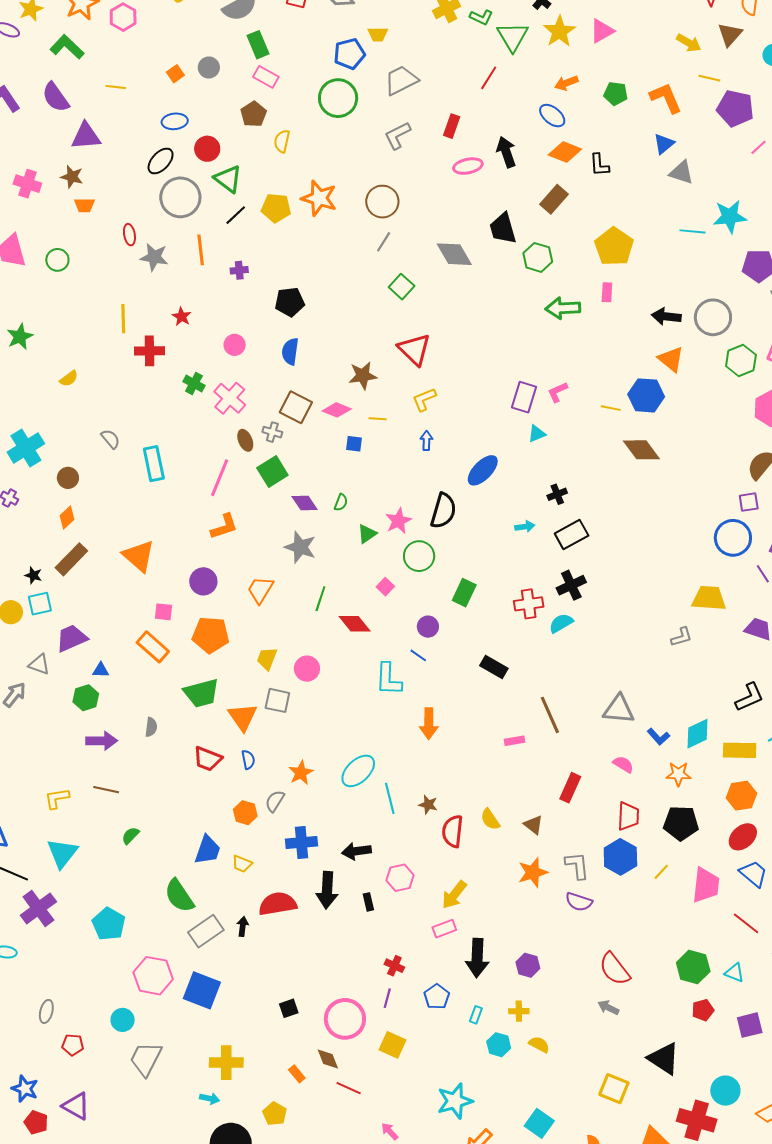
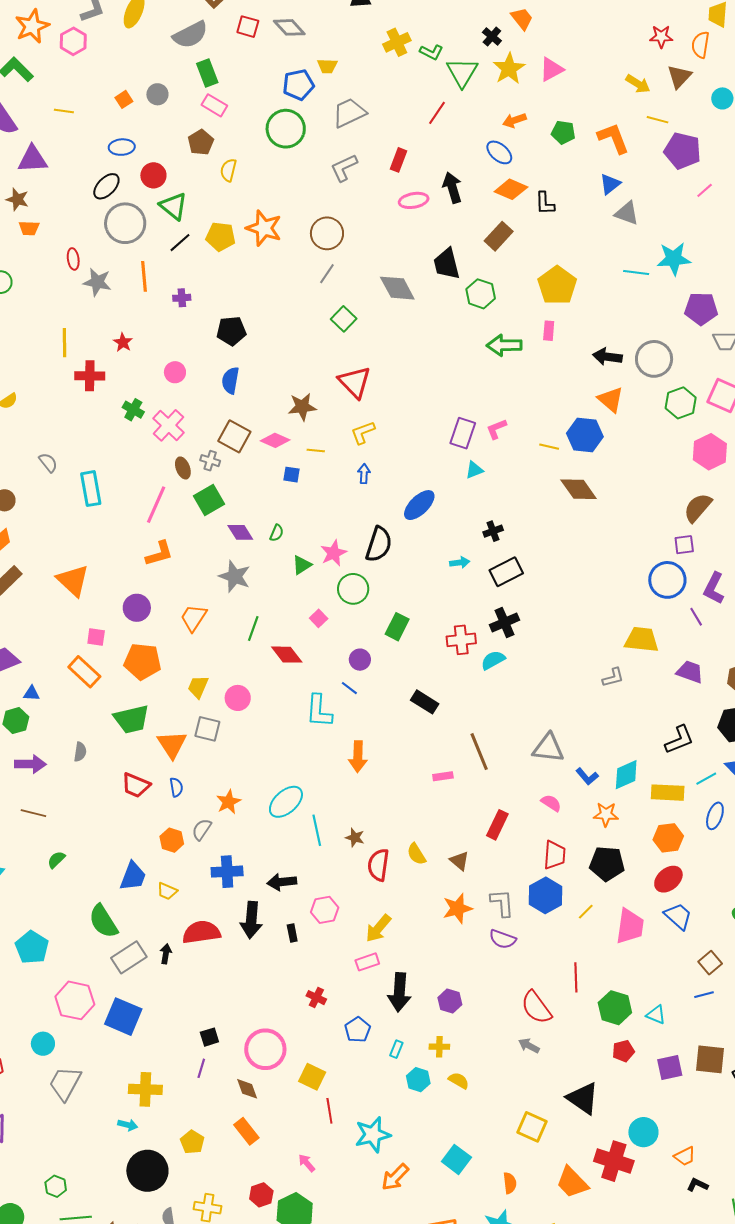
red line: (746, 923) -> (576, 977), moved, turned 48
purple line: (387, 998) -> (201, 1068), moved
orange rectangle: (297, 1074) -> (246, 1131), moved, size x1.5
red line: (349, 1088) -> (329, 1111), moved, turned 55

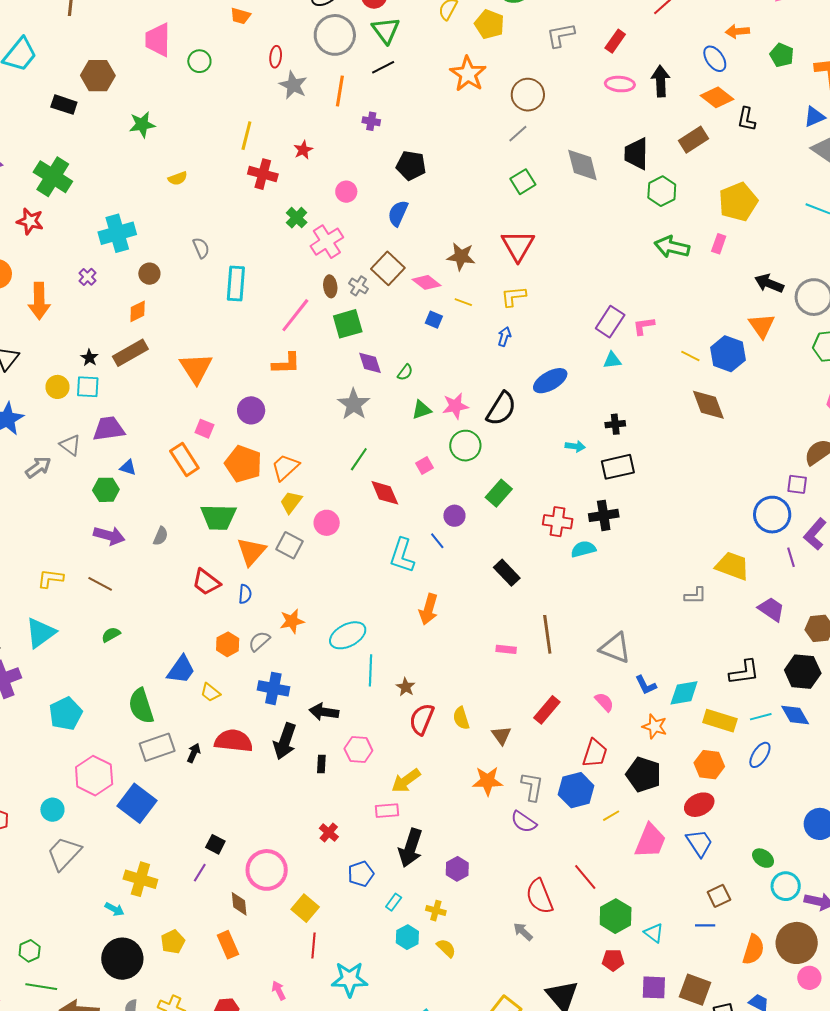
yellow pentagon: (221, 237) -> (489, 24), moved
orange trapezoid: (193, 618) -> (285, 467), moved
red line: (576, 977) -> (585, 877), turned -52
black square: (209, 1037) -> (215, 844), turned 30

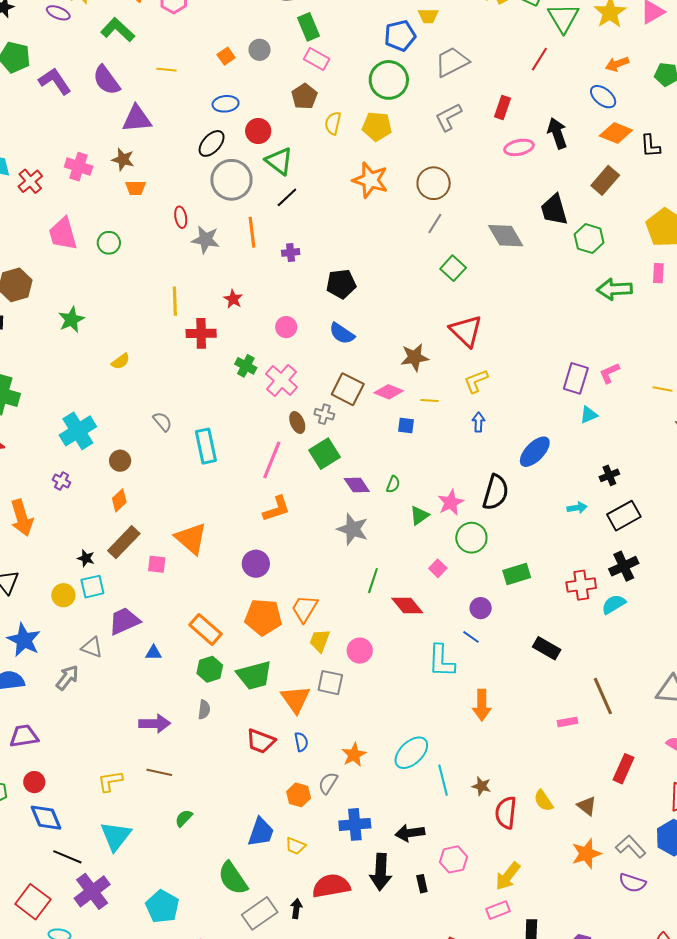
blue semicircle: (398, 213) -> (342, 333), turned -64
pink square: (204, 429) -> (157, 564), moved
green hexagon: (106, 490) -> (210, 669), moved
green rectangle: (499, 493) -> (517, 574), turned 48
gray L-shape: (532, 787) -> (631, 847), turned -36

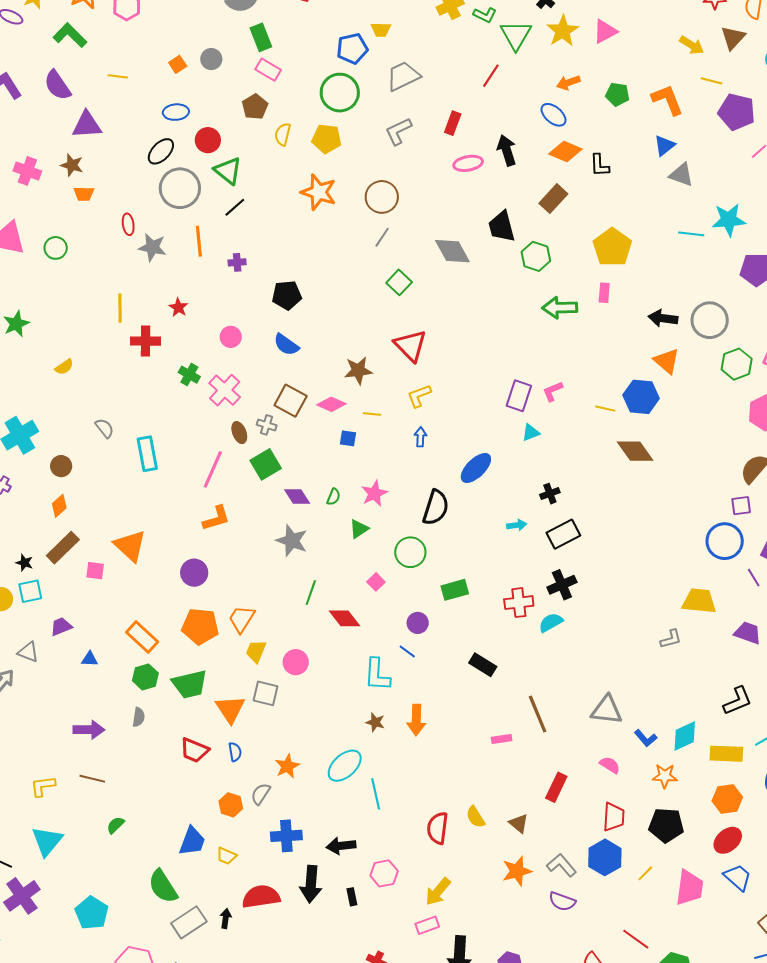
pink star: (451, 502) -> (374, 493), moved
purple trapezoid: (124, 621) -> (61, 626), size x0.7
brown star: (481, 786) -> (375, 722), moved

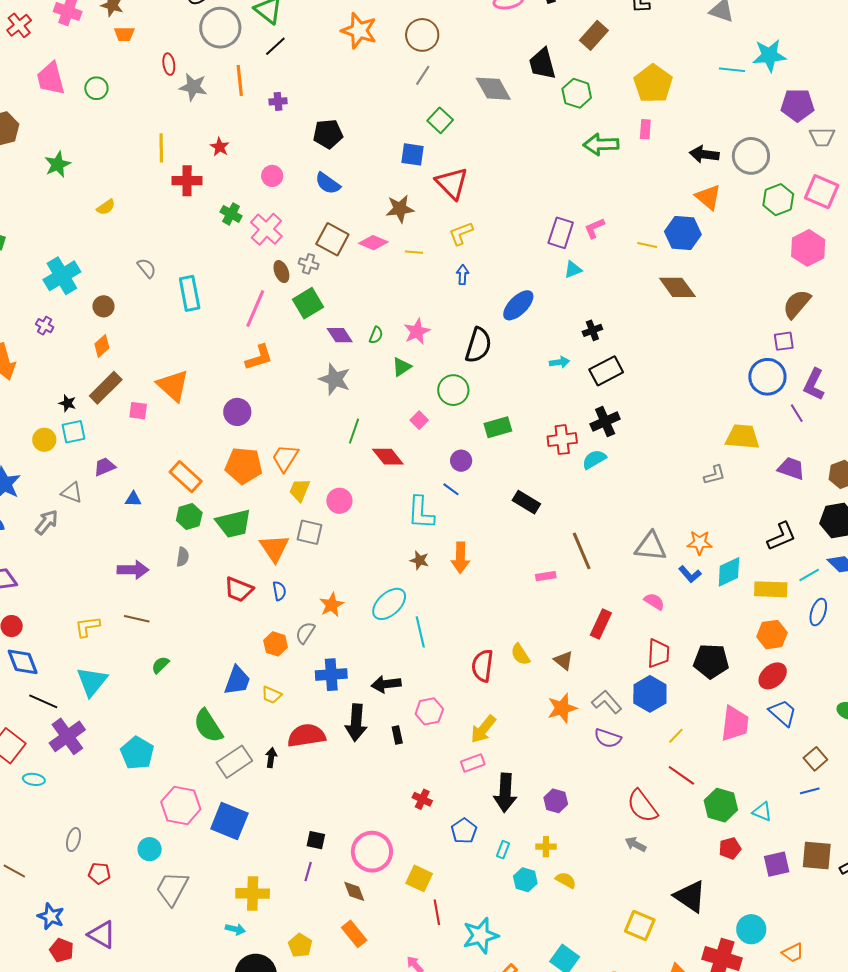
blue square: (348, 438) -> (413, 154), moved, size x1.4
orange star: (665, 776) -> (700, 543), moved
yellow line: (645, 873) -> (676, 736), moved

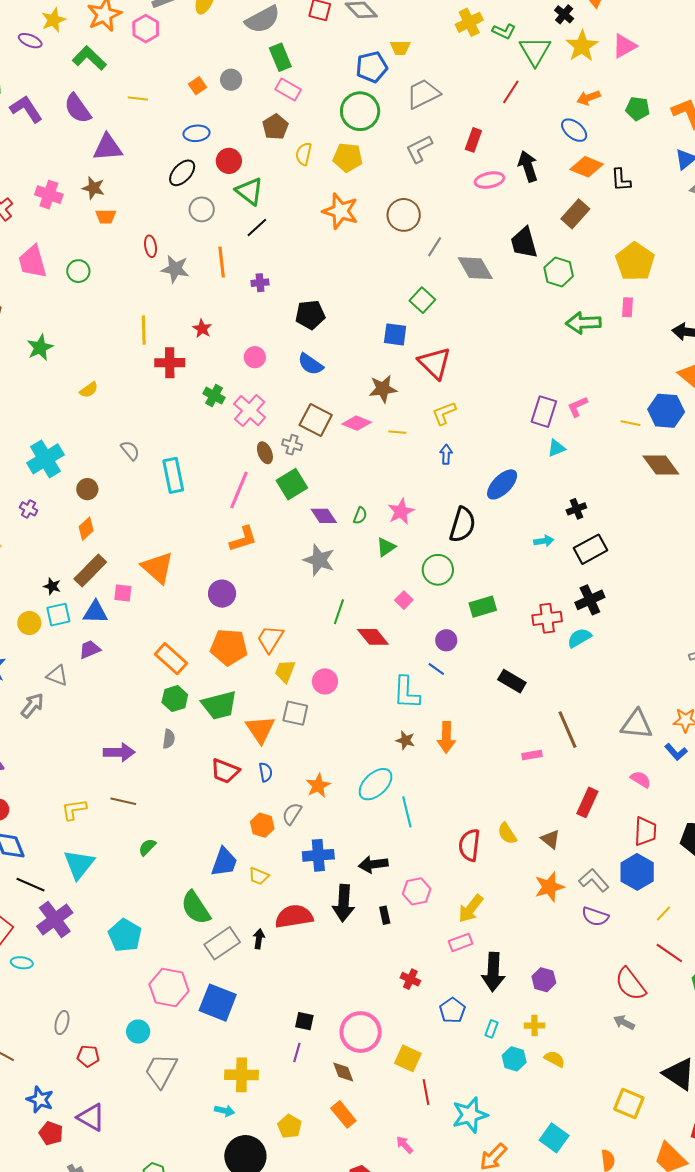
gray circle: (220, 28) -> (202, 209), size x0.6
gray line: (423, 75) -> (435, 247), moved
blue triangle: (133, 499) -> (95, 612), moved, size x1.5

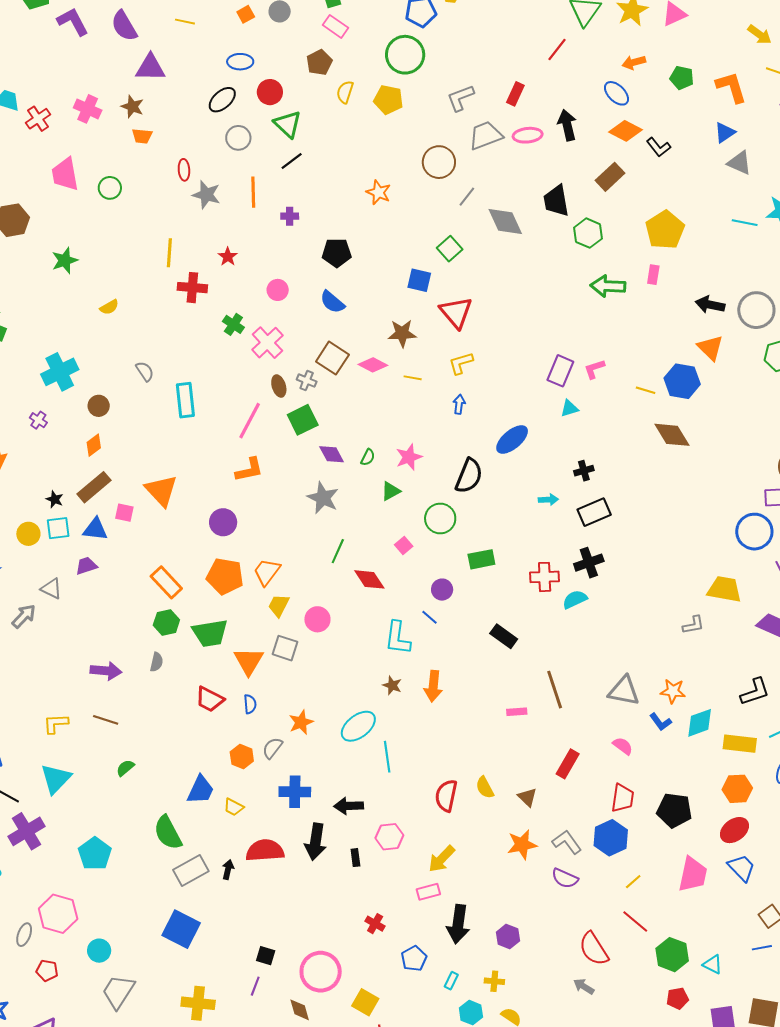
gray trapezoid: (423, 94) -> (486, 135), moved
black L-shape: (621, 180) -> (658, 147), turned -40
orange star: (340, 211) -> (378, 192), moved, size x0.7
pink hexagon: (169, 988) -> (58, 914), moved

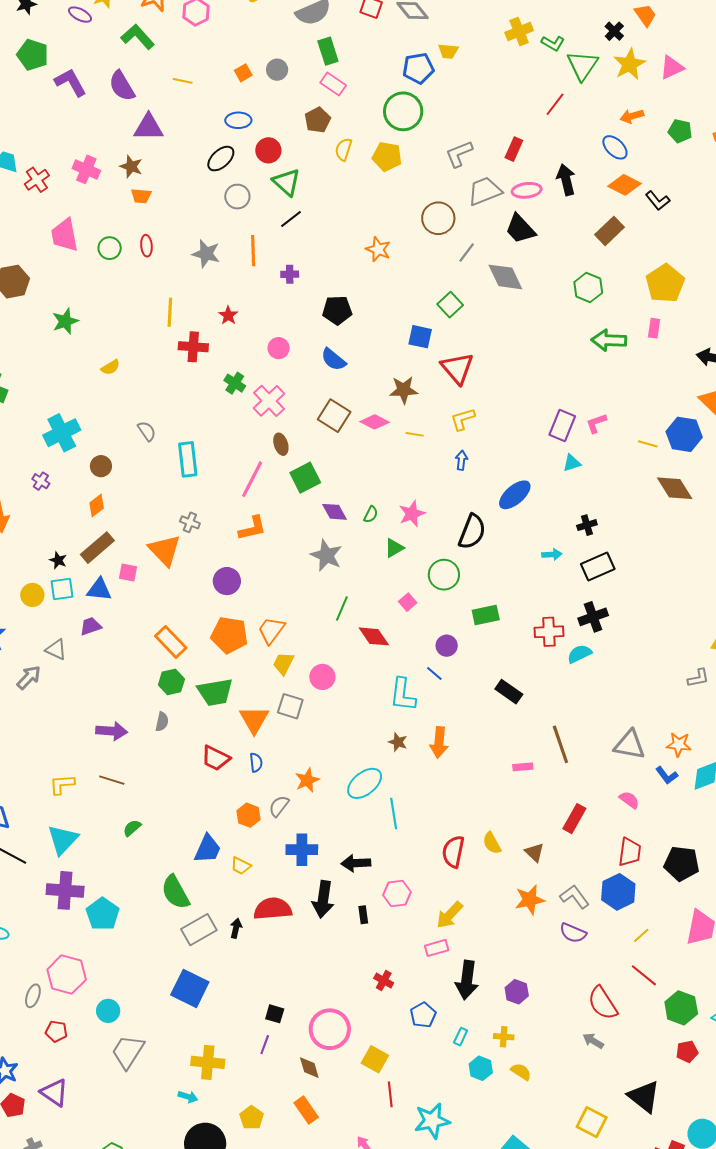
red ellipse: (184, 170) -> (146, 246), moved
black trapezoid: (556, 201) -> (520, 229), moved, turned -32
gray cross: (307, 381) -> (190, 522), moved
purple cross: (27, 831) -> (65, 890), moved, turned 36

